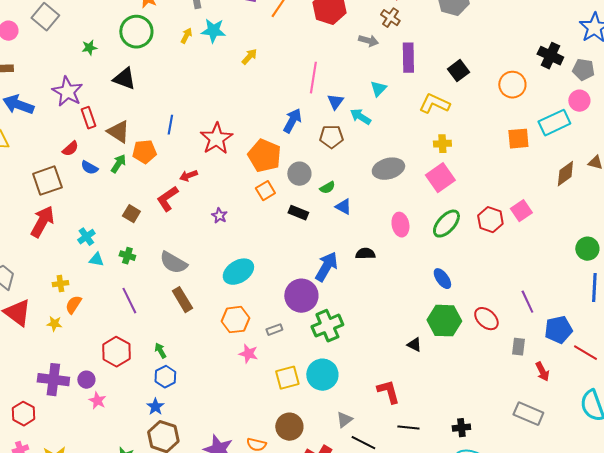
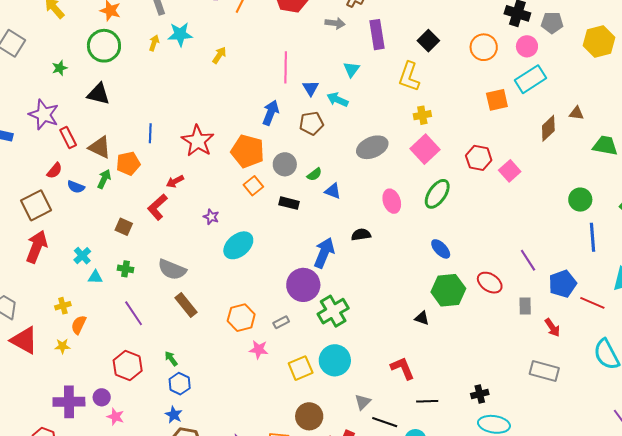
pink circle: (579, 101) -> (527, 46), moved
yellow L-shape: (434, 104) -> (409, 77), turned -88
red hexagon: (490, 220) -> (479, 158), moved
cyan ellipse: (238, 272) -> (238, 245), moved

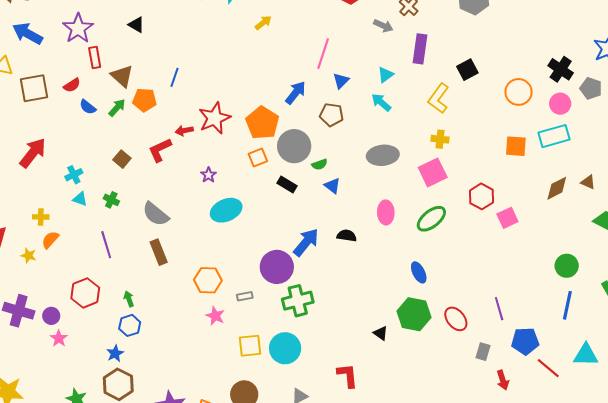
black triangle: (98, 94) -> (136, 25), size x0.7
cyan arrow: (337, 100) -> (381, 102), moved
red star: (198, 141) -> (215, 118), moved
gray circle: (285, 164) -> (294, 146), size x1.4
brown square: (36, 205) -> (34, 88), moved

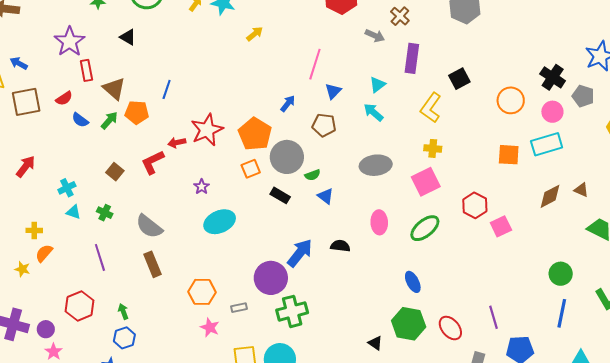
blue arrow: (28, 34) -> (19, 63), moved, size x0.6
blue arrow: (296, 93) -> (288, 104), size x0.7
red arrow: (33, 153) -> (26, 166), size x0.7

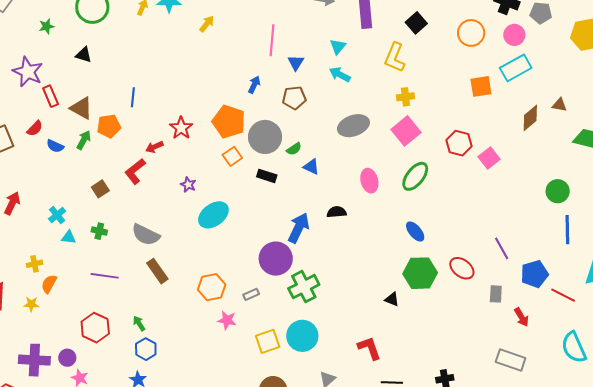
red star: (207, 130) -> (181, 128), size x0.7
brown square: (115, 172) -> (100, 189), turned 30
purple line: (100, 257) -> (105, 276), turned -52

